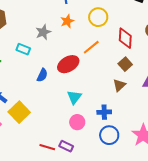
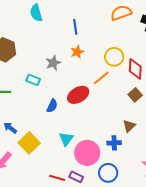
yellow circle: (98, 17) -> (114, 57), moved
brown triangle: (119, 85) -> (129, 126), moved
cyan triangle: (74, 97) -> (66, 139), moved
pink circle: (77, 122) -> (87, 153), size x1.6
blue circle: (109, 135) -> (108, 173), moved

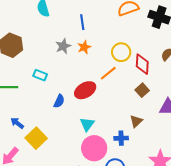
gray star: (53, 63) -> (63, 46), moved
cyan triangle: (66, 139) -> (87, 124), moved

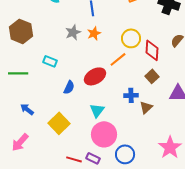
yellow square: (36, 138) -> (59, 123), moved
blue cross: (121, 138) -> (131, 95), moved

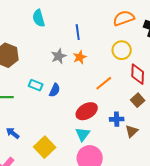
yellow circle: (131, 38) -> (122, 50), moved
red ellipse: (95, 76) -> (87, 111), moved
blue semicircle: (69, 87) -> (55, 90), moved

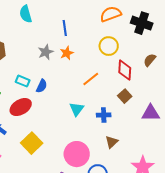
red ellipse: (87, 111) -> (21, 107), moved
brown triangle: (132, 131) -> (112, 142), moved
cyan triangle: (83, 134) -> (77, 109), moved

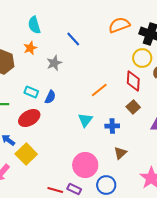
blue line: (65, 28) -> (73, 39), turned -35
yellow circle: (109, 46) -> (142, 58), moved
orange star: (67, 53) -> (30, 48), moved
yellow square: (32, 143) -> (26, 154), moved

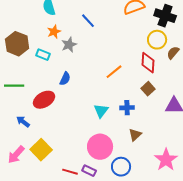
orange star: (30, 48) -> (54, 32), moved
cyan rectangle: (31, 92) -> (43, 55), moved
cyan triangle: (85, 120) -> (101, 111), moved
yellow square: (26, 154) -> (41, 150), moved

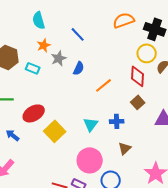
blue semicircle: (65, 79) -> (79, 68), moved
yellow square: (41, 150) -> (55, 131), moved

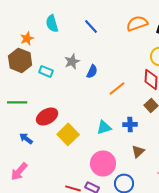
blue line: (78, 34) -> (91, 26), moved
orange star: (44, 45) -> (27, 38), moved
cyan triangle: (91, 124) -> (104, 127), turned 35

